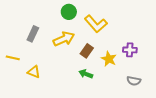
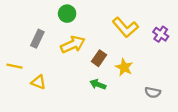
green circle: (69, 12) -> (67, 14), moved
yellow L-shape: (96, 24) -> (125, 27), moved
purple cross: (130, 50) -> (161, 34), moved, turned 32

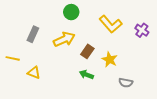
green circle: (67, 14) -> (71, 12), moved
gray semicircle: (153, 92) -> (126, 83), moved

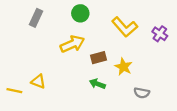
gray rectangle: (33, 34) -> (36, 18), moved
brown rectangle: (87, 51) -> (98, 58), turned 40
yellow line: (13, 58) -> (14, 91), moved

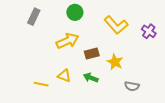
yellow triangle: (38, 82) -> (64, 76), moved
yellow line: (14, 91) -> (41, 84), moved

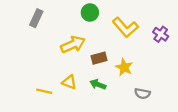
green circle: (75, 12) -> (90, 13), moved

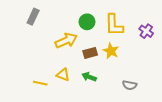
green circle: (90, 13) -> (87, 22), moved
yellow L-shape: (125, 27) -> (114, 25), turned 40
yellow star: (124, 67) -> (111, 51), moved

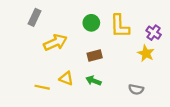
yellow arrow: (66, 41) -> (55, 42), moved
yellow star: (111, 51) -> (146, 53), moved

